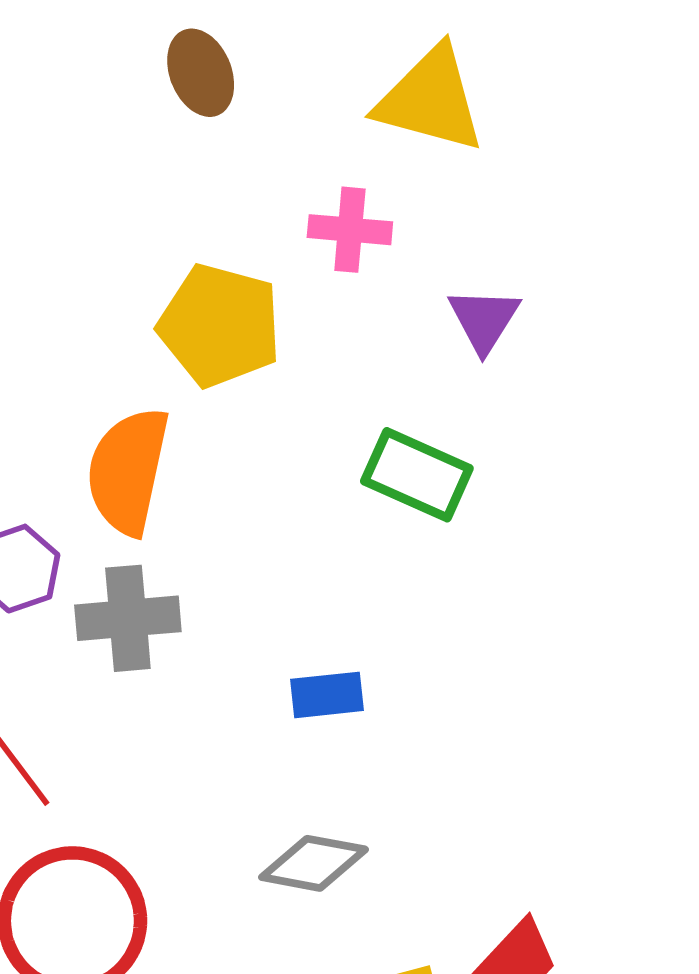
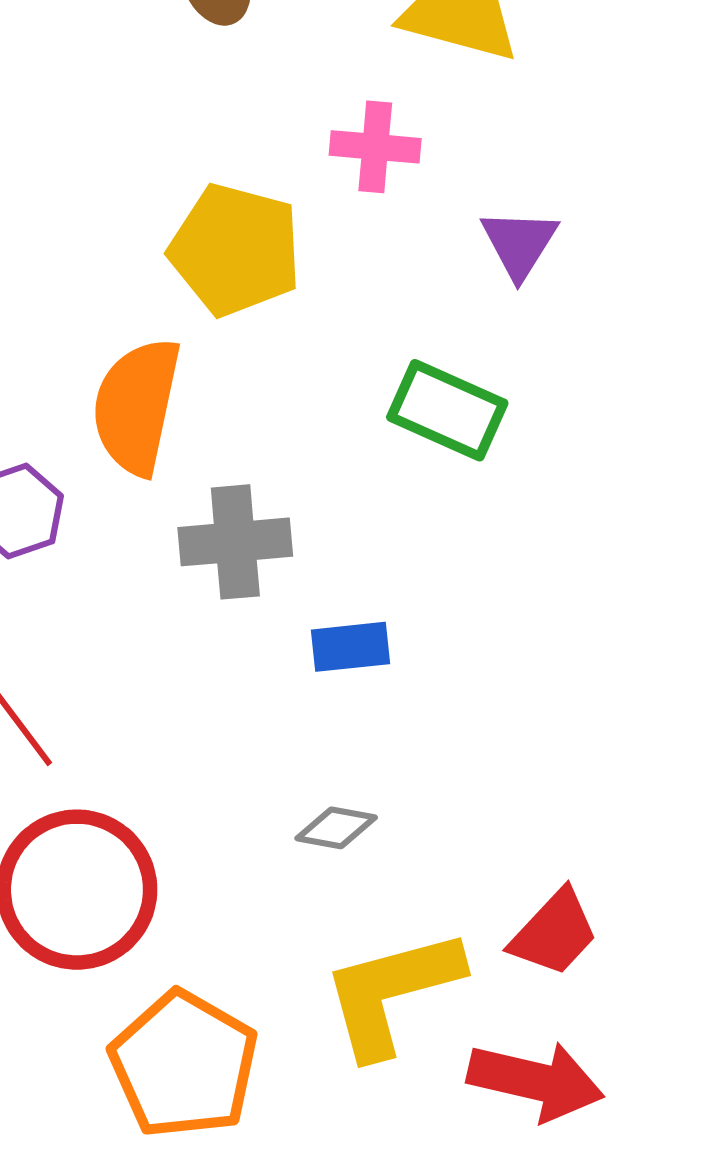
gray cross: (128, 618) -> (235, 542), moved
gray diamond: (314, 863) -> (336, 828), size x0.7

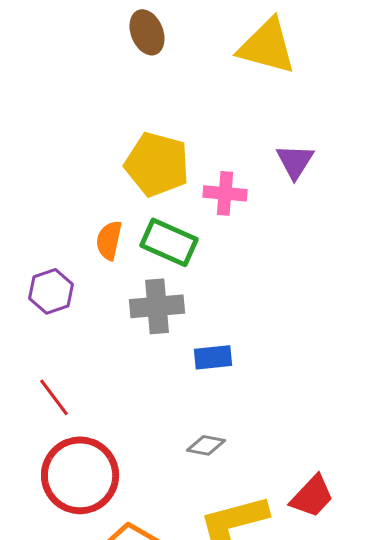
pink cross: (375, 147) -> (225, 193), moved
orange semicircle: (137, 406) -> (109, 240), size x0.6
green rectangle: (447, 410) -> (169, 242), moved

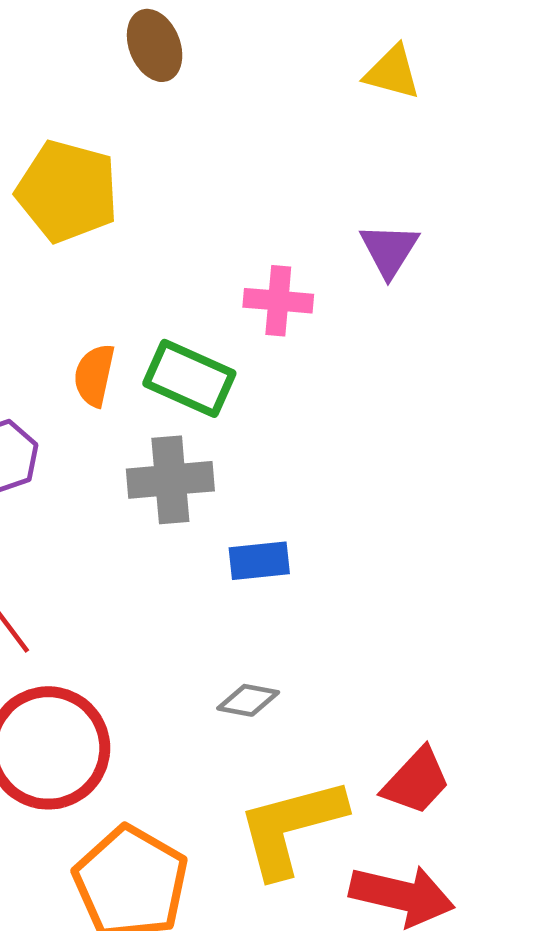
yellow triangle: (267, 46) -> (392, 72), moved, size x0.6
yellow pentagon: (157, 164) -> (67, 191), moved

